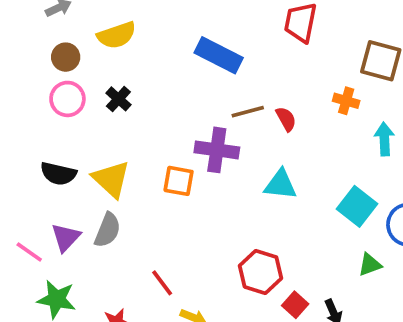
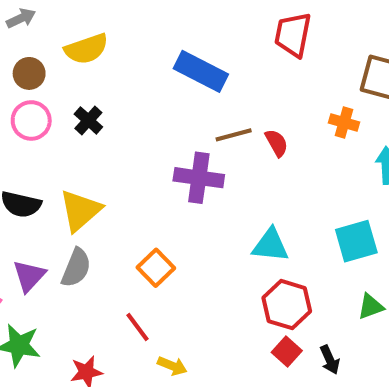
yellow triangle: (111, 179) -> (80, 210), turned 36
orange square: (179, 181) -> (156, 268), moved, turned 36
cyan triangle: (281, 185) -> (270, 245), moved
cyan square: (357, 206) -> (356, 241), turned 36
red hexagon: (261, 272) -> (287, 305), moved

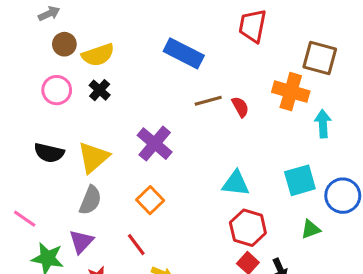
yellow semicircle: (86, 49) -> (98, 55), moved
brown circle: (29, 73) -> (64, 44), moved
orange cross: (344, 123) -> (291, 92), size x1.6
purple cross: (199, 178) -> (155, 144), moved, turned 32
purple triangle: (29, 276) -> (81, 242), moved

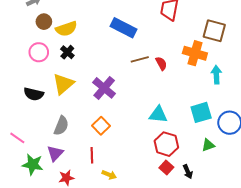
yellow triangle: (93, 157) -> (63, 84), moved
red line: (136, 245) -> (92, 155), turned 35

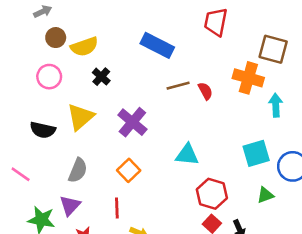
black cross: (67, 52) -> (101, 77), moved
cyan triangle: (158, 114) -> (187, 155), moved
pink line: (17, 138) -> (21, 174), moved

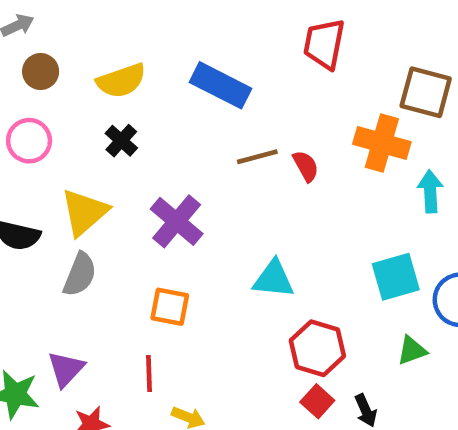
yellow semicircle: (84, 47) -> (121, 81), moved
gray semicircle: (78, 170) -> (80, 274), moved
orange square: (129, 170) -> (170, 307), turned -35

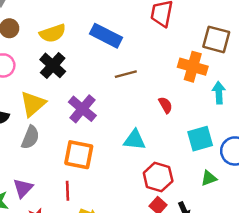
black cross: (121, 141) -> (53, 65), size x1.5
red semicircle: (306, 166) -> (165, 105), moved
orange square: (170, 307) -> (79, 155), size x1.4

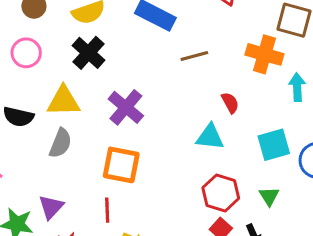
brown line: (126, 74) -> (194, 56), moved
yellow triangle: (33, 104) -> (64, 101), turned 40
cyan triangle: (134, 140) -> (210, 137), moved
green triangle: (209, 178) -> (269, 196), moved, turned -42

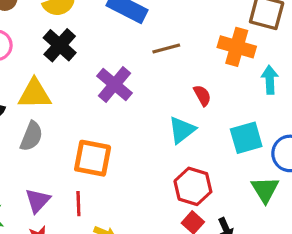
purple cross: (126, 107) -> (115, 84), moved
cyan triangle: (210, 137) -> (182, 130), turned -44
green triangle: (269, 196) -> (265, 190), moved, size x1.4
purple triangle: (51, 207) -> (38, 200), moved

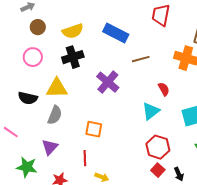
black cross: (60, 45) -> (73, 57), turned 30
orange square: (93, 158) -> (94, 129), size x0.7
purple triangle: (38, 200) -> (50, 147), moved

